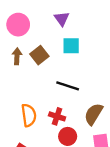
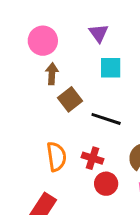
brown square: (39, 55) -> (70, 99), moved
brown arrow: (17, 56) -> (52, 74), moved

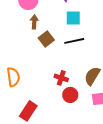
black line: (106, 119) -> (74, 41), moved, turned -30
orange semicircle: (56, 157) -> (13, 77), moved

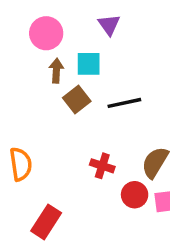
cyan square: (73, 18) -> (89, 64), moved
red circle: (70, 95) -> (135, 195), moved

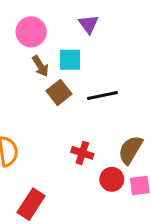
brown arrow: (56, 71) -> (40, 66), turned 145

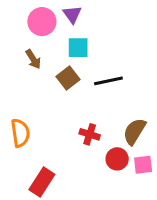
purple triangle: (89, 24) -> (72, 14), moved
brown arrow: (40, 66) -> (33, 59), moved

